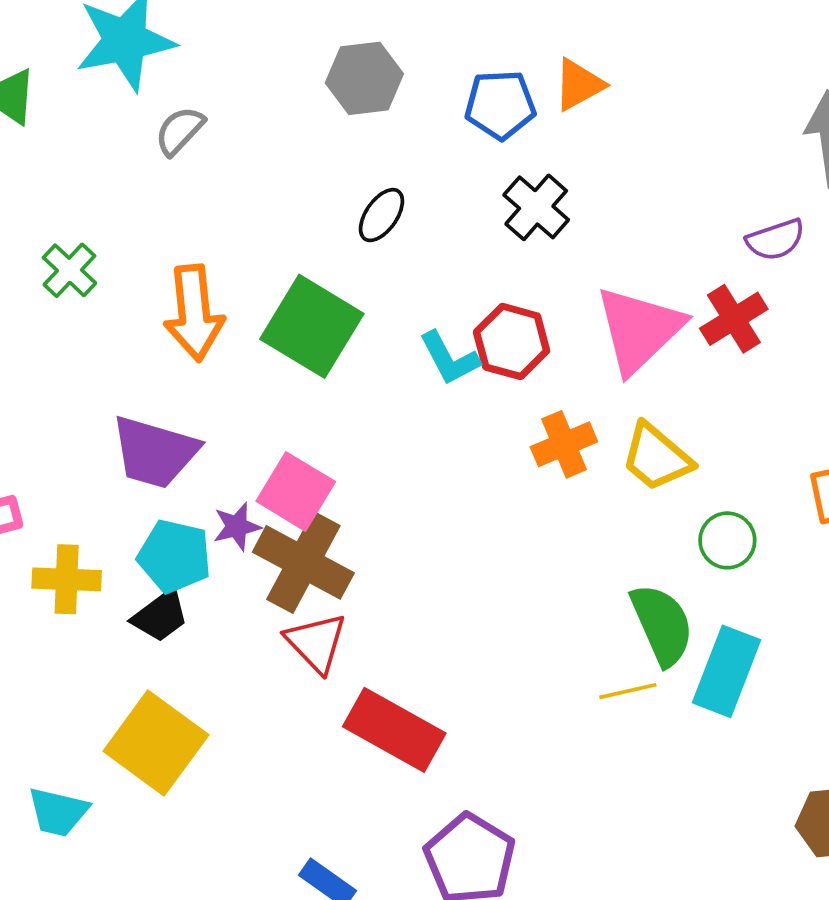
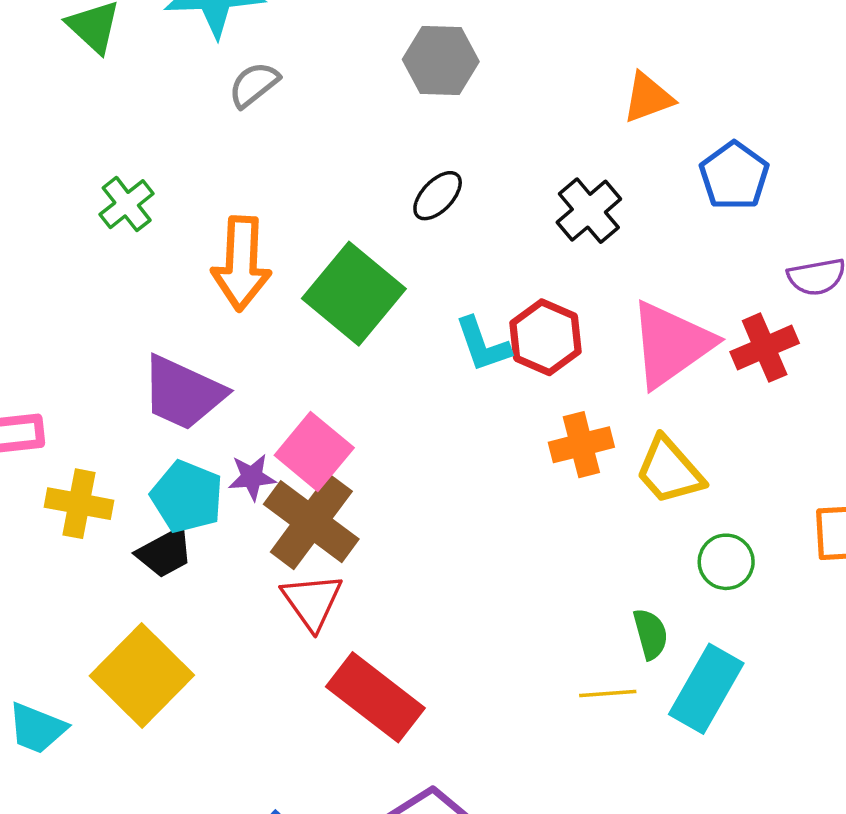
blue pentagon: (500, 105) -> (734, 176), moved, turned 30
green semicircle: (662, 625) -> (650, 634), size x0.6

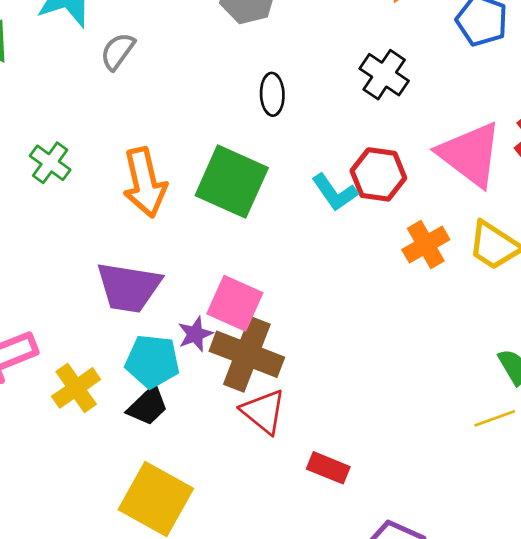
black ellipse: (438, 196) -> (272, 94), turned -30
pink triangle: (671, 344) -> (470, 154), turned -32
yellow cross: (79, 504) -> (76, 388), turned -30
red rectangle: (375, 697) -> (328, 468), size x0.6

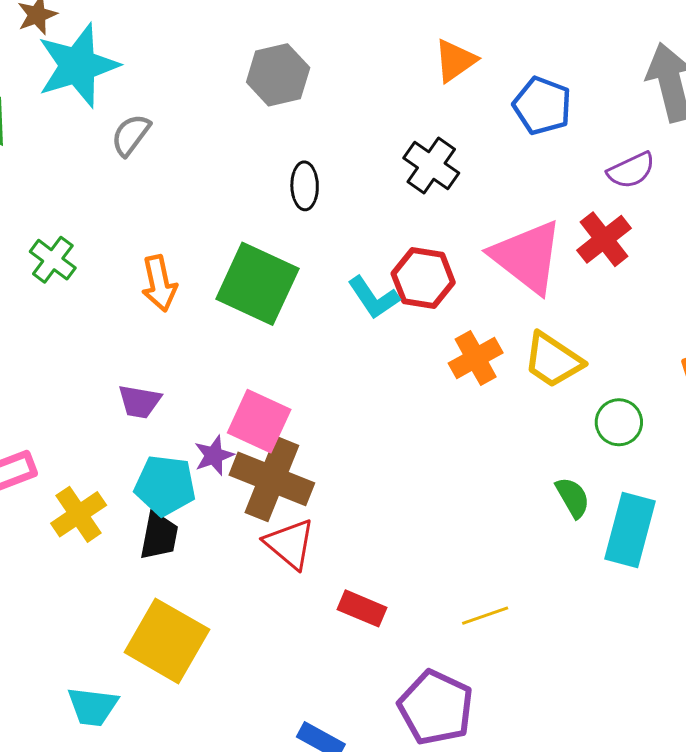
orange arrow: (145, 183) -> (159, 283), size x0.7
purple trapezoid: (129, 287) -> (140, 402), size x0.6
black trapezoid: (148, 406) -> (159, 536), turned -36
yellow line: (495, 418) -> (485, 616), moved

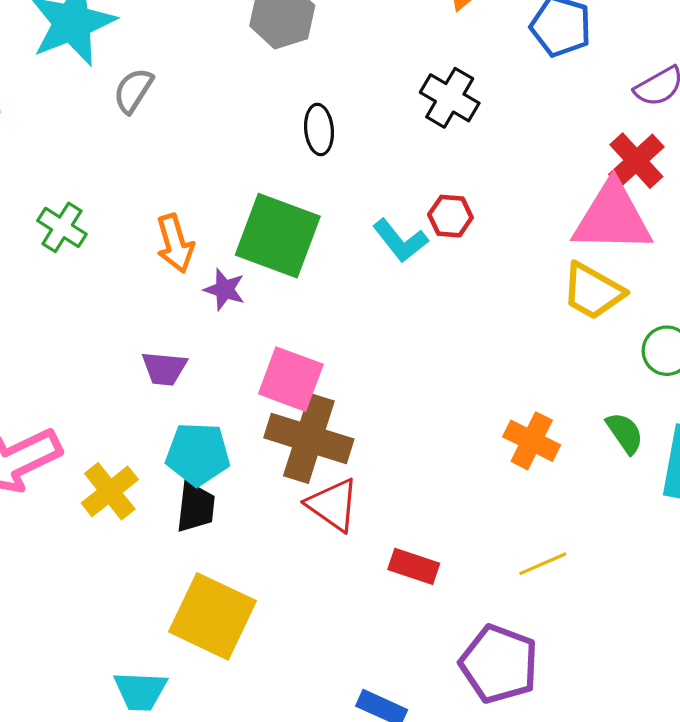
pink triangle: (527, 257) -> (612, 218), moved, turned -32
red hexagon: (423, 278) -> (450, 216), size x0.7
orange cross: (476, 358) -> (532, 441), moved, turned -30
purple star: (214, 455) -> (224, 290), moved, turned -30

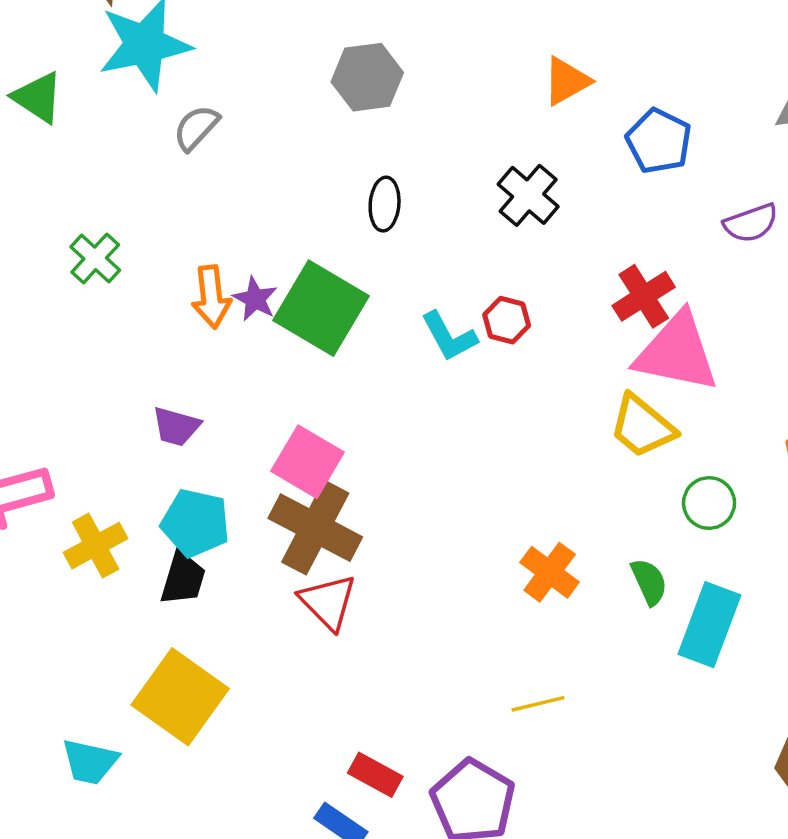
red cross: (636, 161) -> (644, 296), moved
purple star: (224, 290) -> (255, 299), moved
red rectangle: (414, 566) -> (375, 775), moved

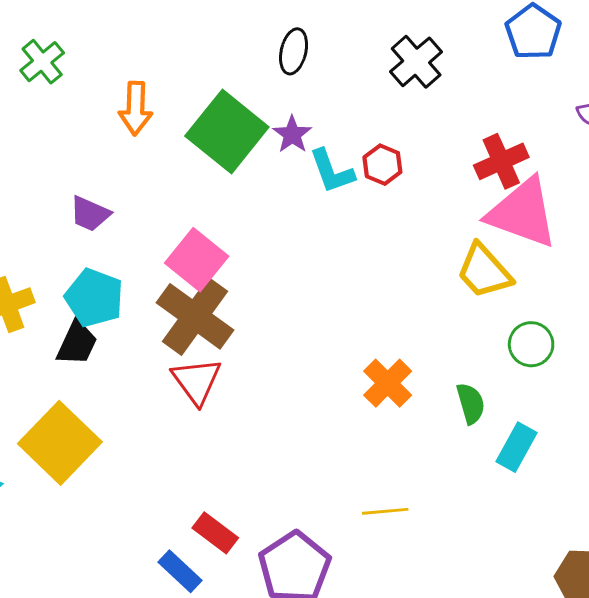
purple star: (255, 299) -> (292, 134), moved
cyan rectangle: (709, 625) -> (516, 447), size x0.7
yellow line: (538, 704) -> (385, 511), moved

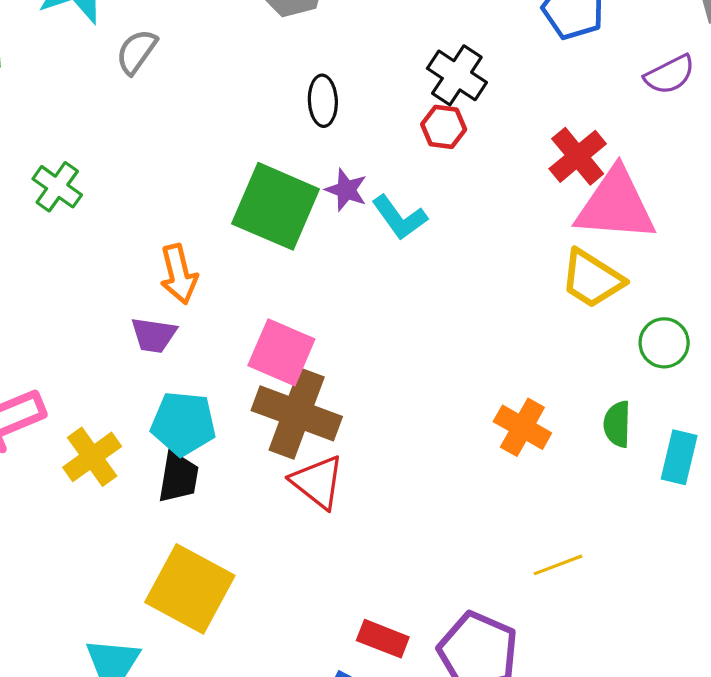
orange arrow: (136, 108) -> (179, 274), moved
red hexagon: (382, 165) -> (444, 127), moved
green semicircle: (471, 403) -> (617, 424), turned -147

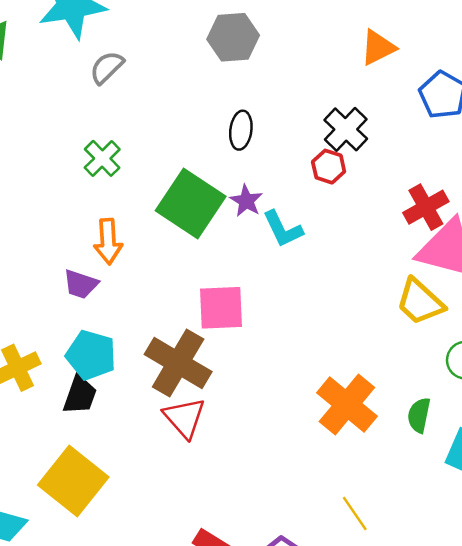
green cross: (57, 187) -> (102, 158), moved
pink square: (281, 352) -> (221, 308), moved, turned -36
orange cross: (522, 427) -> (347, 404), size x1.4
yellow line: (558, 565) -> (355, 513), turned 66

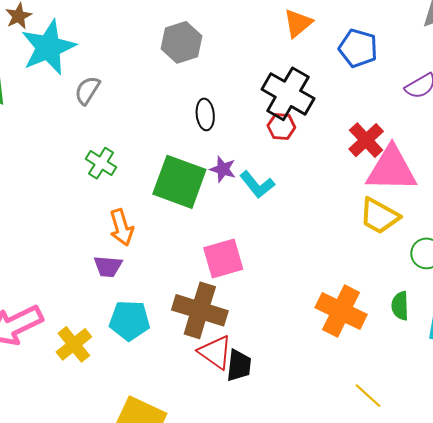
black cross: (346, 129) -> (288, 94), size x1.4
black trapezoid: (80, 395) -> (239, 365), moved

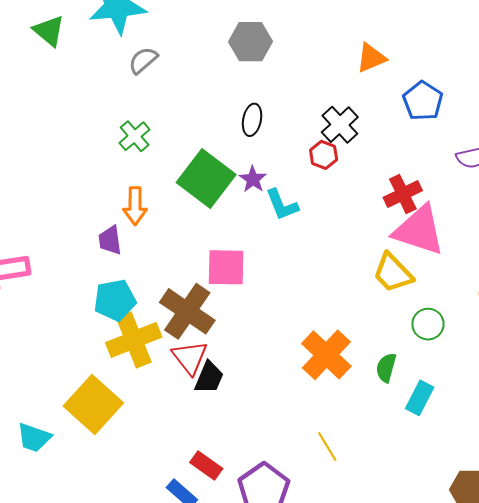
black cross: (288, 94) -> (340, 125), size x0.7
purple trapezoid: (108, 266) -> (110, 240), turned 60
cyan pentagon: (130, 321) -> (115, 300), turned -30
yellow cross: (74, 344) -> (134, 340), moved, size x1.4

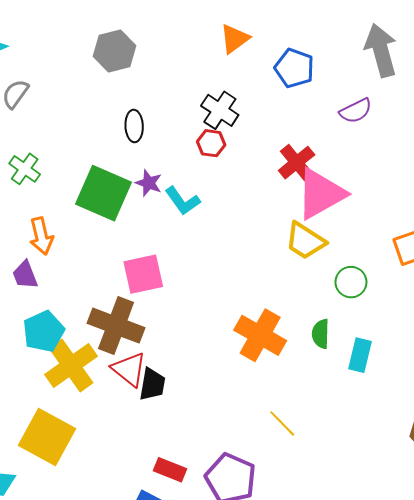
pink triangle: (419, 230) -> (321, 194), turned -34

